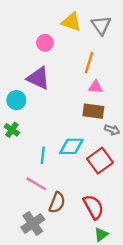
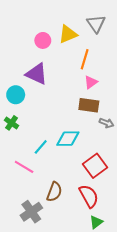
yellow triangle: (71, 22) -> (68, 34), moved, turned -42
pink triangle: (96, 87) -> (91, 82), turned -40
cyan line: (43, 155) -> (41, 147), turned 35
red square: (100, 161) -> (95, 166), moved
pink line: (36, 184) -> (24, 167), moved

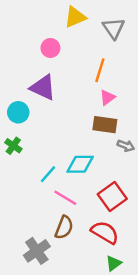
yellow triangle: (68, 34) -> (75, 17), moved
pink line: (24, 167) -> (65, 198), moved
red semicircle: (89, 196) -> (105, 232), turned -30

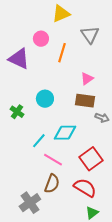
gray triangle: (114, 28) -> (90, 35), moved
orange line: (100, 70) -> (62, 53), moved
purple triangle: (43, 88) -> (19, 59), moved
cyan circle: (18, 112) -> (45, 99), moved
green cross: (13, 146) -> (17, 112), moved

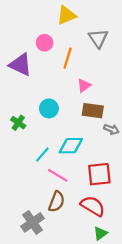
pink triangle: (87, 79) -> (84, 85), moved
red square: (91, 159) -> (99, 174), turned 30

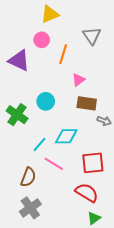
yellow triangle: (66, 15) -> (50, 14), moved
green cross: (18, 123) -> (17, 115), size x1.5
brown semicircle: (57, 202) -> (28, 177), moved

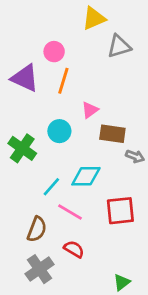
yellow triangle: (50, 14) -> (94, 18), moved
gray triangle: (92, 36) -> (119, 46), turned 48
orange line: (63, 54) -> (63, 81), moved
pink triangle: (79, 80) -> (90, 110), moved
red semicircle: (87, 193) -> (74, 249), moved, size x0.7

